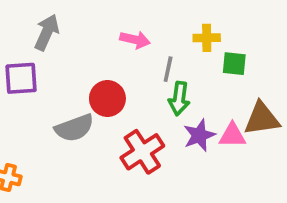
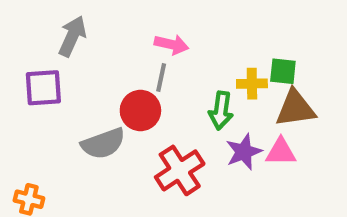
yellow cross: (207, 38) -> (252, 84), moved
gray line: (168, 69) -> (161, 77), moved
brown triangle: (262, 119) -> (295, 108), moved

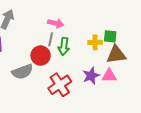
green arrow: (221, 111) -> (64, 46), moved

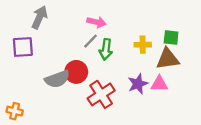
green square: (110, 36) -> (171, 38), moved
gray line: (51, 39) -> (90, 41), turned 32
red circle: (41, 56) -> (76, 72), moved

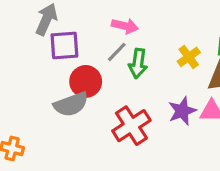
yellow cross: (143, 45) -> (189, 57), turned -35
purple square: (23, 47) -> (64, 46), moved
red circle: (76, 72) -> (86, 81), moved

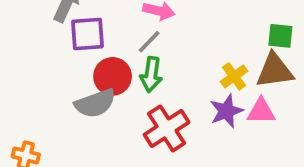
yellow cross: (189, 57) -> (234, 76), moved
green arrow: (138, 63) -> (151, 74), moved

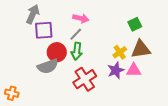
green square: (280, 36) -> (135, 24), moved, turned -32

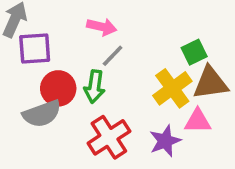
green square: (135, 24) -> (194, 52), moved
gray line: (76, 34) -> (113, 56), moved
yellow cross: (120, 52) -> (172, 88), size x1.5
purple star: (116, 70) -> (165, 141), moved

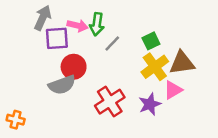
pink arrow: (102, 27) -> (77, 25), moved
green square: (194, 52) -> (151, 41), moved
green arrow: (94, 87) -> (97, 24), moved
pink triangle: (198, 121) -> (173, 90), turned -30

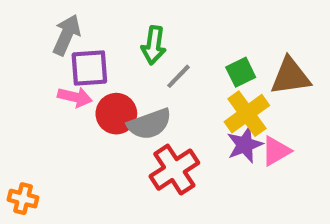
pink arrow: (77, 25) -> (75, 97), moved
brown triangle: (182, 63) -> (290, 76), moved
gray semicircle: (62, 85) -> (149, 124), moved
purple star: (150, 104) -> (245, 145), moved

